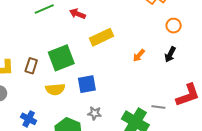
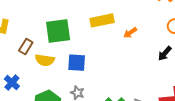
orange arrow: (139, 55) -> (130, 33), moved
brown rectangle: (31, 66) -> (26, 47), moved

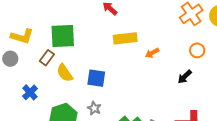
green square: (58, 31) -> (63, 36), moved
yellow semicircle: (45, 60) -> (65, 73), turned 42

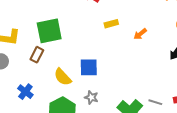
yellow rectangle: (125, 38) -> (111, 24), size x0.6
yellow semicircle: (65, 73) -> (63, 77), moved

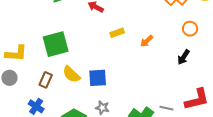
brown rectangle: (37, 55) -> (46, 80), moved
yellow semicircle: (63, 77) -> (71, 74), moved

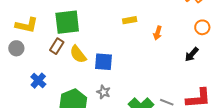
orange arrow: (147, 41) -> (158, 33), turned -40
brown rectangle: (46, 80) -> (57, 46), moved

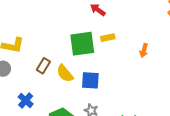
yellow rectangle: (130, 20) -> (108, 38), moved
green square: (67, 22) -> (82, 44), moved

